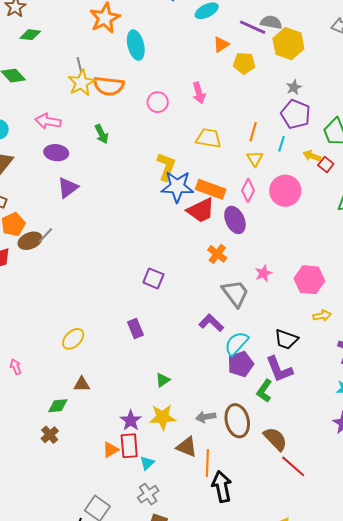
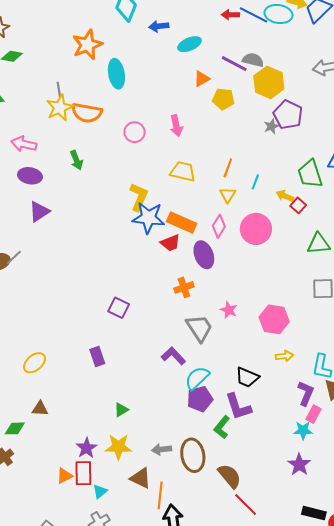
purple pentagon: (296, 114) -> (288, 115), moved
red trapezoid: (201, 210) -> (170, 243), size x0.7
orange cross: (217, 254) -> (184, 287), turned 30
pink star: (263, 273) -> (229, 310), turned -30

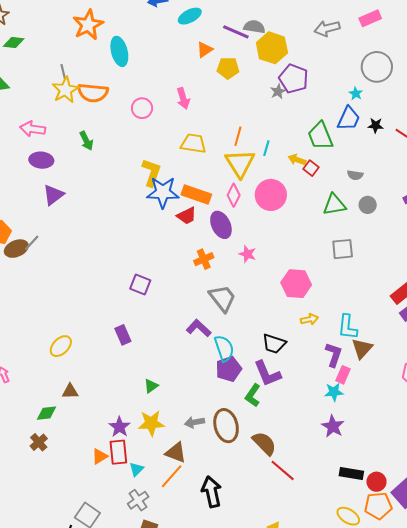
yellow triangle: (228, 195) -> (240, 163), size x1.8
pink star: (229, 310) -> (247, 254), moved
cyan semicircle: (197, 378) -> (224, 348), turned 120
orange line: (160, 495) -> (172, 476), moved, turned 40

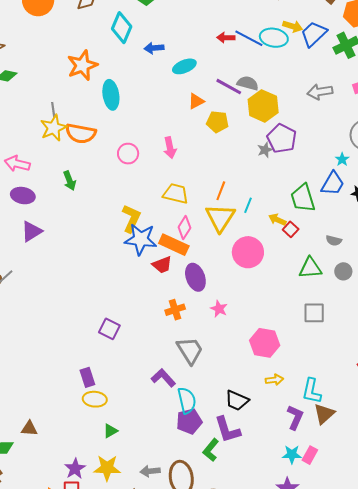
pink diamond: (234, 195) -> (184, 227), moved
yellow ellipse: (61, 346) -> (95, 399), moved, turned 45
pink rectangle: (343, 375) -> (310, 455), moved

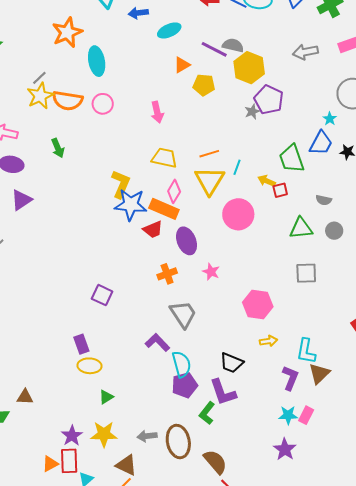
gray line: (53, 110) -> (39, 78), turned 56
pink circle: (128, 154) -> (103, 104), moved
orange line: (221, 191) -> (209, 154), turned 54
red square: (291, 229) -> (280, 190), turned 35

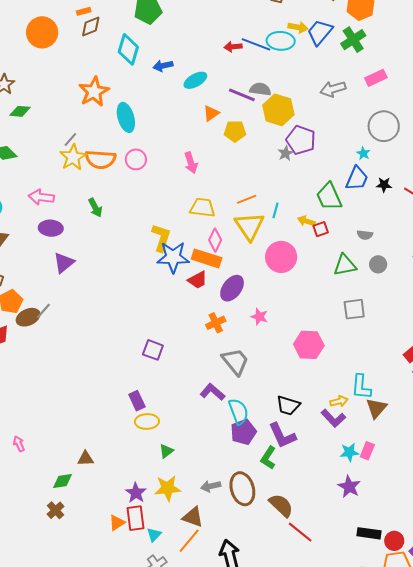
purple ellipse: (187, 241) -> (232, 288), turned 64
yellow arrow: (268, 341) -> (339, 401), moved
purple L-shape: (290, 378) -> (333, 418), moved, turned 120

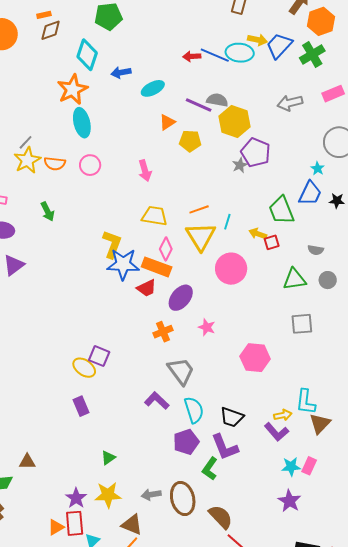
orange star: (94, 92) -> (72, 89), moved
orange semicircle: (101, 159) -> (55, 164), size x0.7
cyan semicircle: (238, 412) -> (194, 410), moved
yellow ellipse: (147, 421) -> (84, 368), moved, turned 35

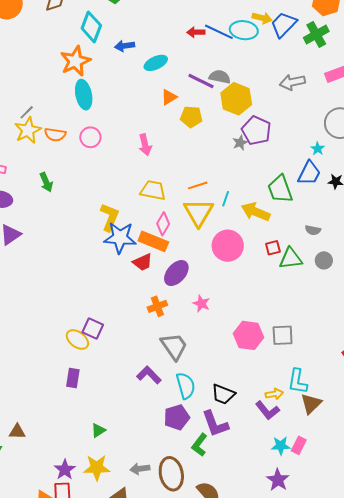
yellow arrow: (258, 234) -> (256, 212), size x1.6
red square: (272, 242) -> (273, 248), moved
gray square: (302, 324) -> (283, 335), moved
purple rectangle: (81, 406) -> (73, 378), turned 30

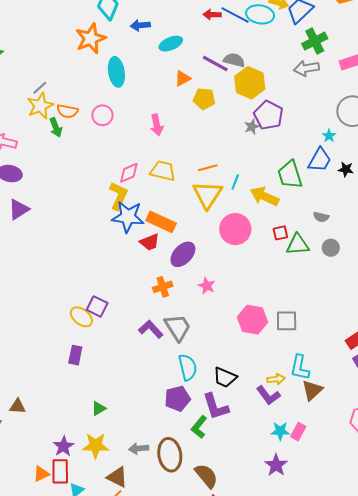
green cross: (316, 34) -> (315, 41), moved
cyan ellipse: (84, 95) -> (116, 72), moved
green arrow: (46, 182) -> (56, 127), moved
pink diamond: (163, 224) -> (129, 173), moved, turned 35
purple L-shape: (149, 375) -> (151, 329), moved

